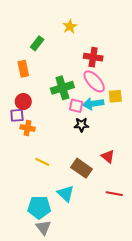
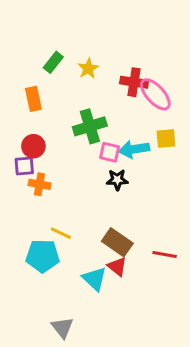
yellow star: (70, 26) -> (88, 68), moved
pink ellipse: (94, 81) -> (155, 94), moved
red triangle: (108, 157) -> (117, 267), moved
red line: (114, 194) -> (165, 254), moved
cyan pentagon: (39, 207) -> (43, 256), moved

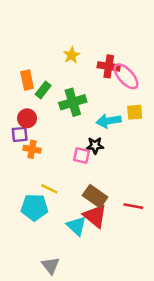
green rectangle: (53, 62) -> (43, 90), moved
pink square: (110, 152) -> (81, 155), moved
red triangle: (117, 267) -> (95, 216), size x1.5

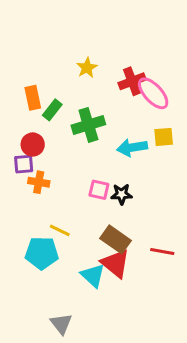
red cross: (109, 66) -> (132, 81), turned -30
black star: (95, 146) -> (122, 194), moved

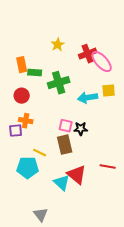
green rectangle: (52, 110) -> (35, 73), turned 56
purple square: (24, 164) -> (16, 131), moved
brown rectangle: (116, 239) -> (65, 145), moved, turned 42

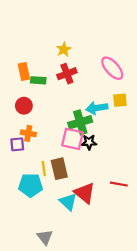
red cross: (88, 54) -> (67, 74), moved
green cross: (59, 83) -> (80, 122), moved
pink square: (66, 126) -> (72, 139), size x1.5
brown rectangle: (65, 145) -> (59, 169), moved
yellow line: (40, 153) -> (44, 169), turned 56

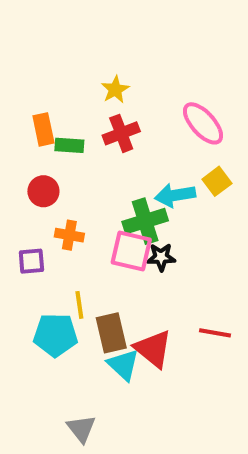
yellow square: (120, 100) -> (217, 181), turned -32
orange cross: (28, 133) -> (69, 235), moved
brown rectangle: (59, 169) -> (111, 333), moved

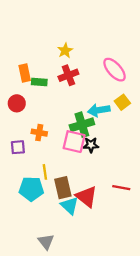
red circle: (43, 191) -> (17, 103), moved

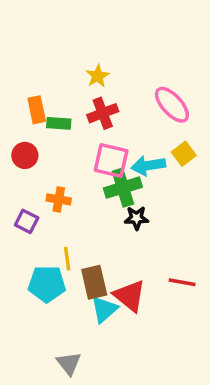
pink square: (74, 142) -> (111, 161), moved
purple square: (18, 147) -> (27, 221), turned 32
cyan triangle: (70, 206) -> (104, 309), turned 36

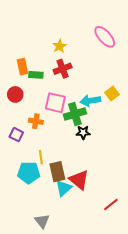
pink ellipse: (172, 105) -> (105, 37), moved
pink square: (111, 161) -> (55, 103), moved
red line: (182, 282) -> (111, 205), moved, turned -49

